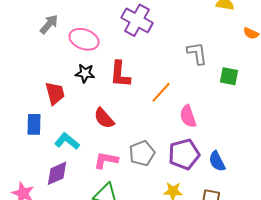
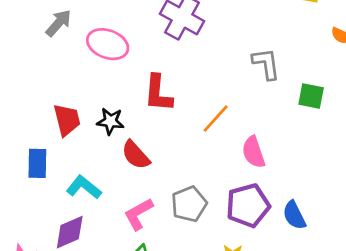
black star: (85, 73) -> (110, 121), moved
pink L-shape: (106, 160) -> (138, 214), turned -40

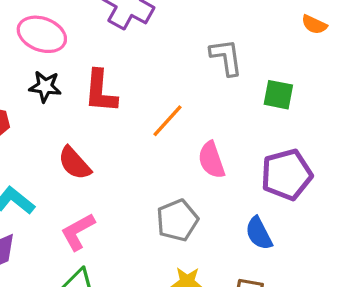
black star: (110, 121) -> (45, 87), moved
gray pentagon: (189, 204) -> (177, 220), moved
purple pentagon: (248, 205) -> (287, 175), moved

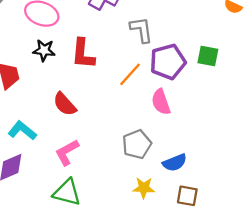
gray L-shape: (226, 57) -> (141, 30), moved
purple pentagon: (287, 175) -> (168, 62), moved
blue semicircle: (259, 233) -> (175, 163), moved, turned -85

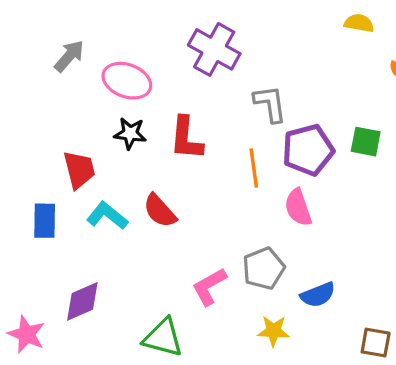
orange line: (130, 74) -> (254, 168), turned -50
cyan L-shape: (22, 131) -> (107, 216), moved
pink L-shape: (67, 152) -> (209, 287), moved
brown square: (187, 196) -> (376, 343), moved

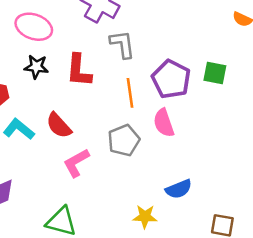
gray L-shape: (270, 104) -> (122, 44), moved
purple pentagon: (308, 150) -> (171, 79), turned -30
gray pentagon: (264, 268) -> (124, 140), moved
pink L-shape: (209, 287) -> (76, 163), moved

